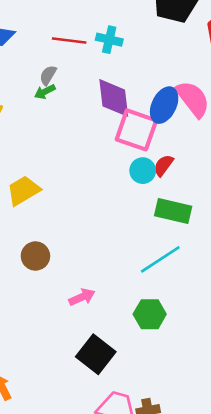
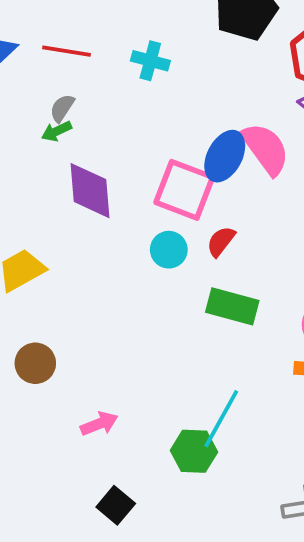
red line: (69, 40) -> (66, 51), moved
purple diamond: (114, 98) -> (90, 191), moved
cyan circle: (143, 171) -> (169, 250), moved
cyan line: (160, 259) -> (221, 419), moved, turned -30
black square: (96, 354) -> (116, 505), size x0.7

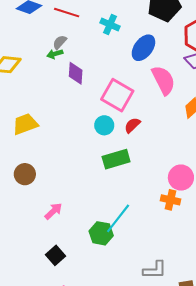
blue ellipse: (225, 156) -> (143, 48), moved
purple diamond: (90, 191) -> (76, 73), moved, size x0.7
green rectangle: (232, 306) -> (116, 159), moved, turned -40
pink arrow: (99, 424) -> (53, 211), turned -30

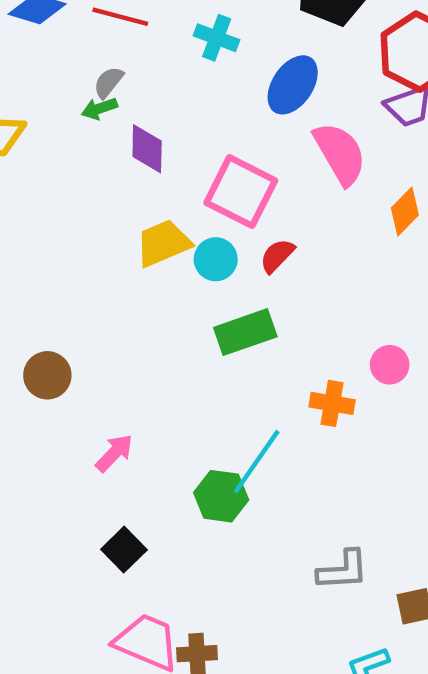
yellow trapezoid: (25, 124) -> (163, 243), moved
pink circle: (181, 178) -> (390, 365), size x0.7
orange cross: (170, 200) -> (332, 403), moved

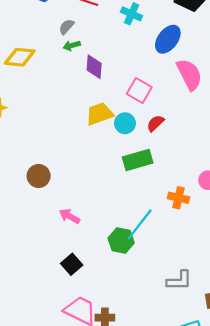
gray semicircle: (108, 82) -> (66, 27), moved
pink square: (241, 192) -> (139, 91), size x0.7
pink arrow: (114, 453) -> (70, 216), turned -108

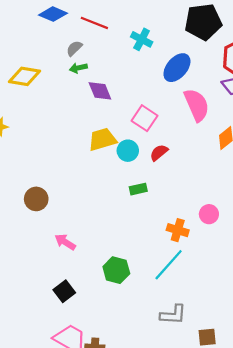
purple diamond: (94, 67) -> (100, 91), turned -30
green rectangle: (138, 160) -> (138, 189), size x0.6
cyan line: (140, 224) -> (169, 265), moved

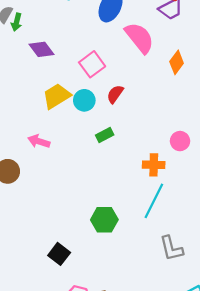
green arrow: (78, 68) -> (16, 22), moved, turned -49
pink square: (144, 118) -> (92, 64), turned 35
pink arrow: (65, 242) -> (39, 141), moved
gray L-shape: (173, 315) -> (171, 248), turned 88

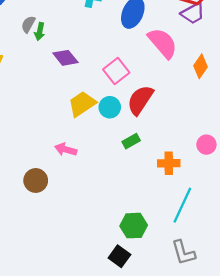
red semicircle: (115, 94) -> (140, 100), size x1.6
orange cross: (154, 165) -> (169, 163), moved
gray L-shape: (171, 248) -> (183, 253), moved
black square: (59, 254) -> (119, 256), moved

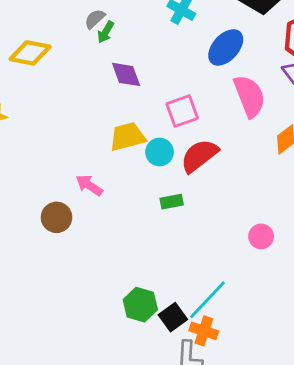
orange cross: (169, 163) -> (204, 331), moved
brown circle: (36, 180) -> (57, 217), moved
black square: (119, 256) -> (173, 317), moved

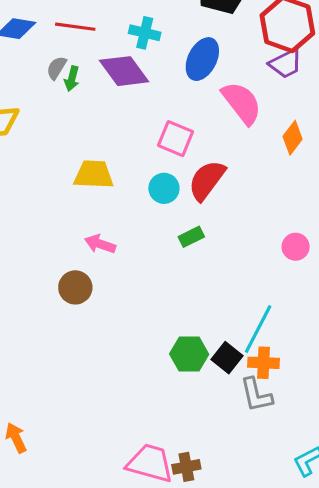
purple diamond: (126, 74) -> (124, 71), moved, size x1.4
pink square: (182, 111) -> (175, 139), turned -32
yellow trapezoid: (127, 137) -> (94, 174), moved, turned 33

